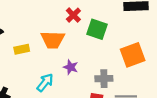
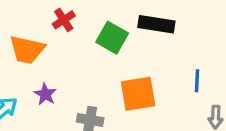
green square: (97, 29) -> (112, 38), moved

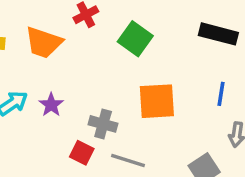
black rectangle: (156, 24) -> (218, 34), moved
purple star: (45, 94) -> (51, 105), moved

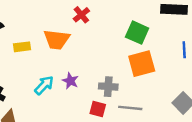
green square: (135, 39) -> (137, 33), moved

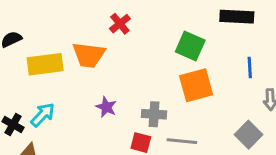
yellow rectangle: (22, 47) -> (45, 64), size x1.6
cyan arrow: (44, 85) -> (43, 115), moved

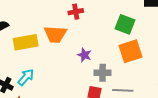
red cross: (120, 24) -> (76, 12), turned 32
purple star: (106, 107) -> (84, 55), moved

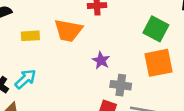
yellow rectangle: (26, 42) -> (30, 36), size x0.6

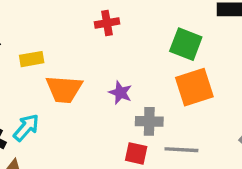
orange trapezoid: (68, 30) -> (64, 89), moved
yellow rectangle: (30, 36) -> (32, 59), moved

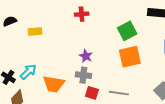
green square: (186, 44) -> (127, 31), turned 36
orange trapezoid: (64, 89) -> (54, 84), moved
gray cross: (149, 121) -> (83, 75), moved

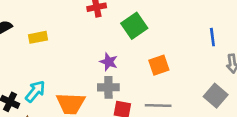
green square: (127, 31) -> (134, 26), moved
orange square: (130, 57) -> (159, 65), moved, size x0.7

